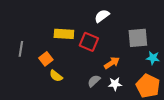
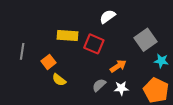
gray square: (138, 38) -> (145, 40), turned -30

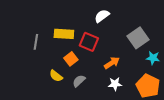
gray line: (22, 51) -> (36, 42), moved
orange square: (48, 62) -> (71, 59), moved
gray semicircle: (99, 85) -> (79, 81), moved

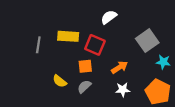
orange square: (71, 59) -> (85, 66), moved, turned 32

